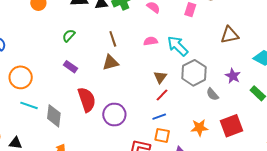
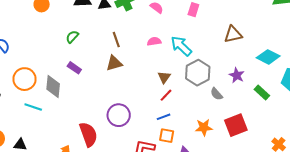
red semicircle: (87, 100) -> (88, 134), moved
gray diamond: (54, 116) -> (53, 86), moved

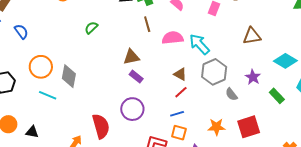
brown line: (116, 40) -> (147, 24), moved
pink semicircle: (154, 41) -> (173, 38), size x1.5
purple rectangle: (74, 68) -> (136, 77), moved
brown triangle: (164, 77) -> (180, 74), turned -40

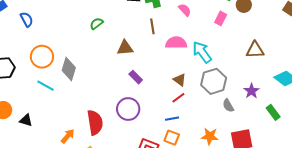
brown triangle: (131, 57) -> (125, 48), moved

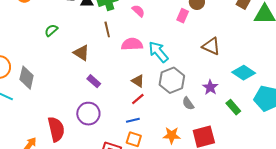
pink rectangle: (221, 18) -> (183, 16), moved
brown triangle: (125, 48) -> (81, 53), turned 42
brown triangle: (255, 50) -> (211, 46), turned 30

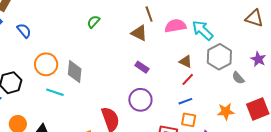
brown triangle: (81, 53) -> (139, 33), moved

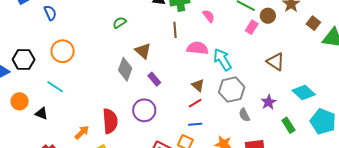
brown triangle: (139, 33) -> (143, 51), moved
gray diamond: (75, 72) -> (125, 69), moved
cyan line: (55, 92) -> (55, 87), moved
blue line: (185, 101) -> (195, 124), moved

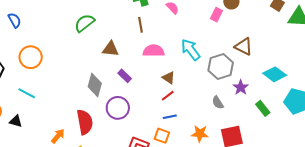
green semicircle: (120, 23) -> (84, 23), size x1.5
pink semicircle: (197, 48) -> (154, 51), moved
brown triangle: (143, 51) -> (111, 49), turned -30
gray diamond: (125, 69) -> (95, 85), moved
gray hexagon: (232, 90) -> (221, 67), moved

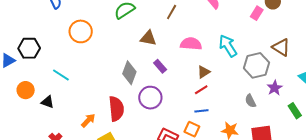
brown line: (140, 25) -> (172, 12), moved, turned 35
orange circle: (31, 57) -> (81, 31), moved
brown triangle: (169, 78) -> (204, 72), turned 48

